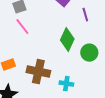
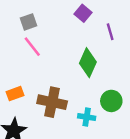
green circle: (89, 53) -> (111, 101), moved

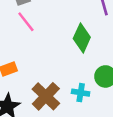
brown cross: (52, 102) -> (46, 96), moved, turned 32

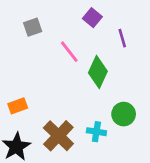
pink line: (26, 22) -> (69, 52), moved

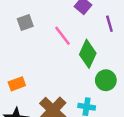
gray square: (33, 27) -> (25, 23), moved
green circle: (124, 114) -> (106, 80), moved

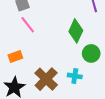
pink line: (63, 36) -> (28, 25), moved

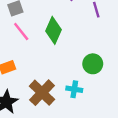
green diamond: (76, 31) -> (54, 30), moved

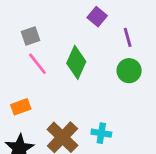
green circle: (93, 64) -> (129, 71), moved

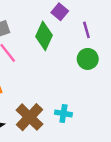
green diamond: (76, 62) -> (44, 36), moved

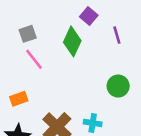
green circle: (88, 59) -> (118, 86), moved

